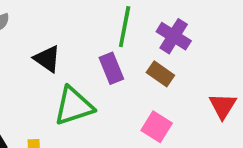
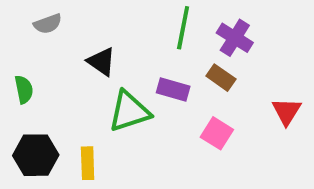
purple rectangle: (111, 68) -> (173, 90), moved, turned -52

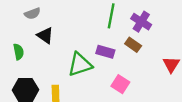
black triangle: (101, 62) -> (45, 36), moved
pink square: (217, 133) -> (120, 84), moved

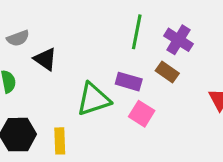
gray semicircle: (32, 14) -> (18, 38), moved
pink square: (120, 84) -> (142, 114), moved

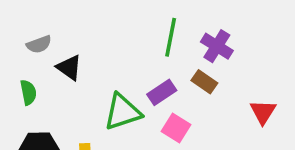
purple rectangle: (129, 82) -> (162, 92), turned -50

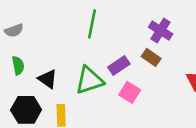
green line: (171, 37) -> (92, 24), moved
gray semicircle: (39, 44) -> (14, 31), moved
black triangle: (69, 68) -> (48, 79), moved

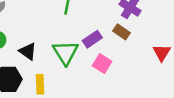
green triangle: (89, 80) -> (66, 53), turned -44

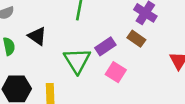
black triangle: (28, 51) -> (37, 36), moved

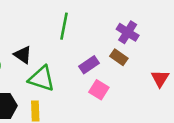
green triangle: (77, 61) -> (42, 78), moved, turned -40

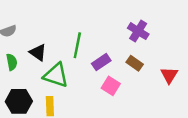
green line: (64, 26) -> (77, 45), moved
brown rectangle: (119, 57) -> (135, 63), moved

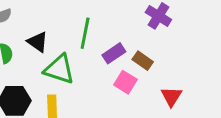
brown rectangle: (135, 63) -> (143, 61), moved
red triangle: (169, 75) -> (171, 97), moved

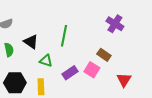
purple rectangle: (114, 53) -> (70, 73), moved
green triangle: (59, 69) -> (46, 61), size x0.6

